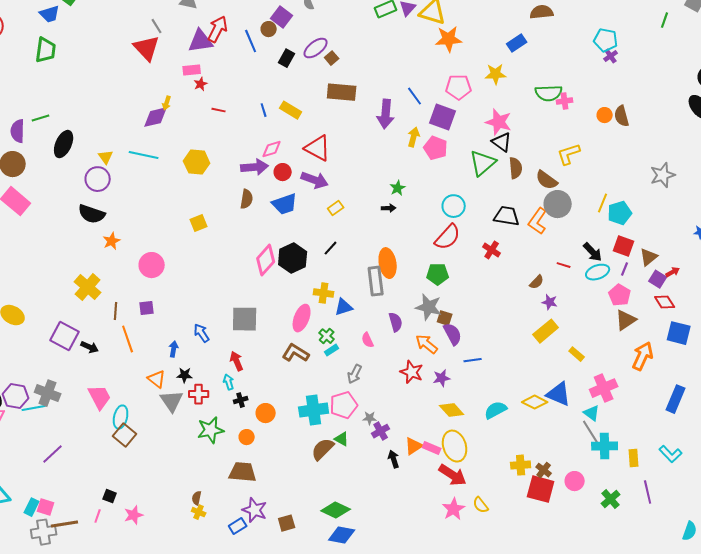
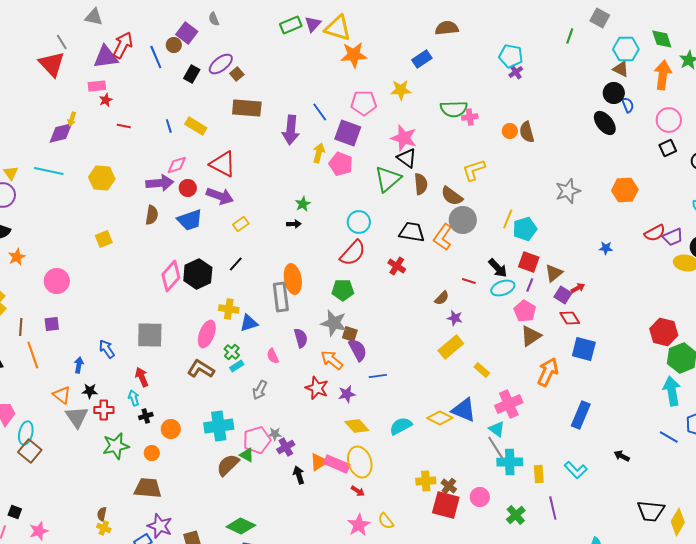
pink pentagon: (344, 405) -> (257, 440), moved
pink rectangle: (432, 448) -> (337, 464), size x1.4
red arrow: (453, 475) -> (358, 491), size x0.5

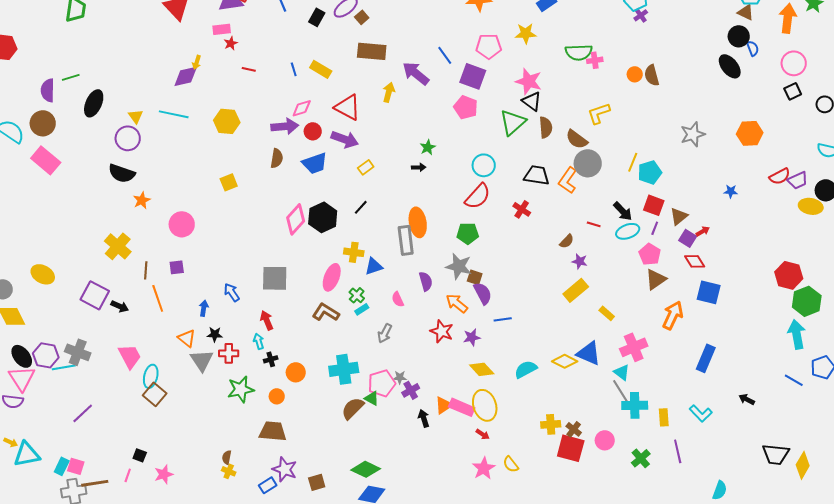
purple arrow: (291, 130) -> (416, 73), turned 124
yellow arrow: (319, 153) -> (389, 92), moved

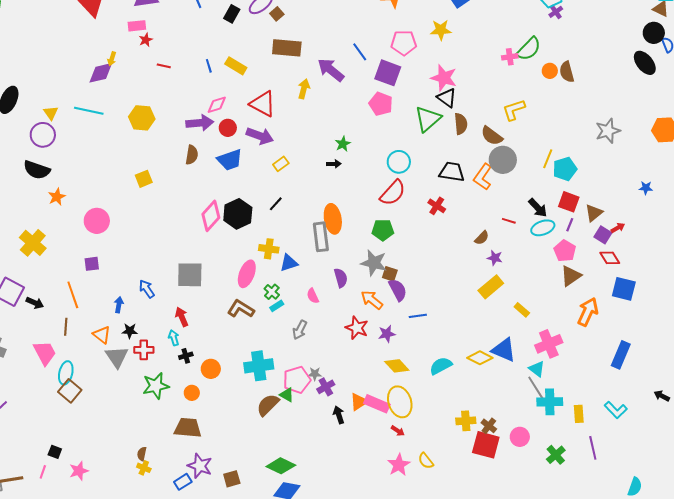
green semicircle: (579, 52) -> (529, 49), moved, turned -44
brown line: (146, 270) -> (66, 327), moved

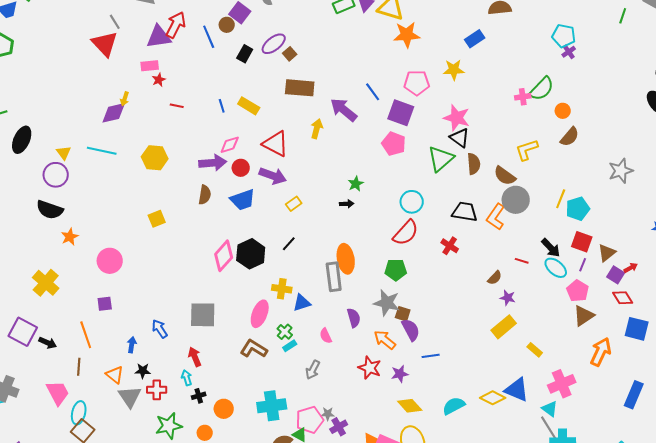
brown semicircle: (567, 72) -> (570, 137), moved, turned -125
cyan ellipse: (543, 228) -> (556, 268), turned 60

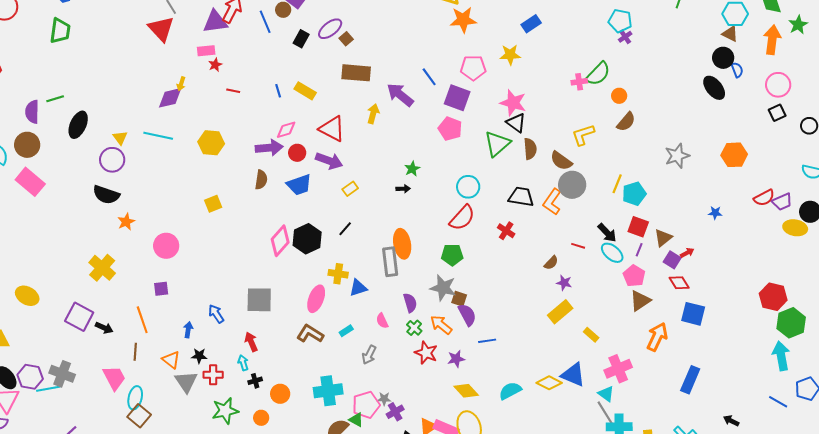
green cross: (285, 332) -> (414, 328), moved

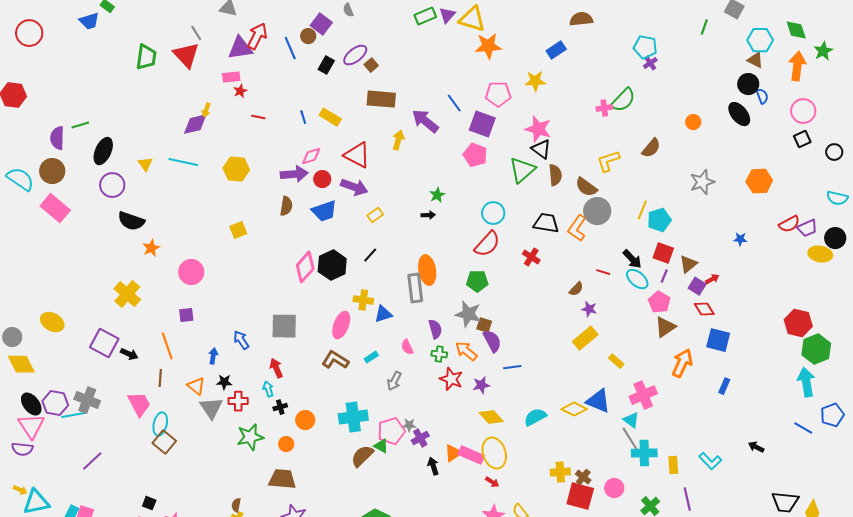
green trapezoid: (60, 31) -> (146, 57), moved
orange circle: (619, 96) -> (693, 122), moved
purple circle: (112, 160) -> (112, 185), moved
green cross: (414, 328) -> (439, 354), turned -35
blue rectangle: (690, 380) -> (724, 386), moved, size x0.6

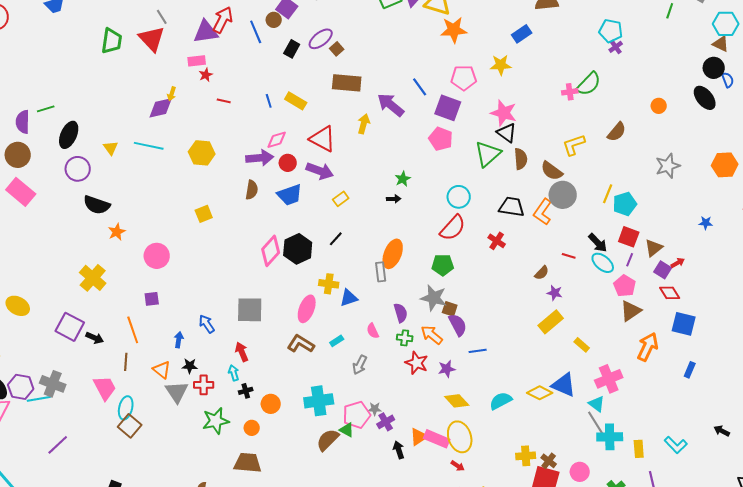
orange ellipse: (427, 270) -> (393, 254), turned 32
gray rectangle: (415, 288) -> (381, 272), size x0.7

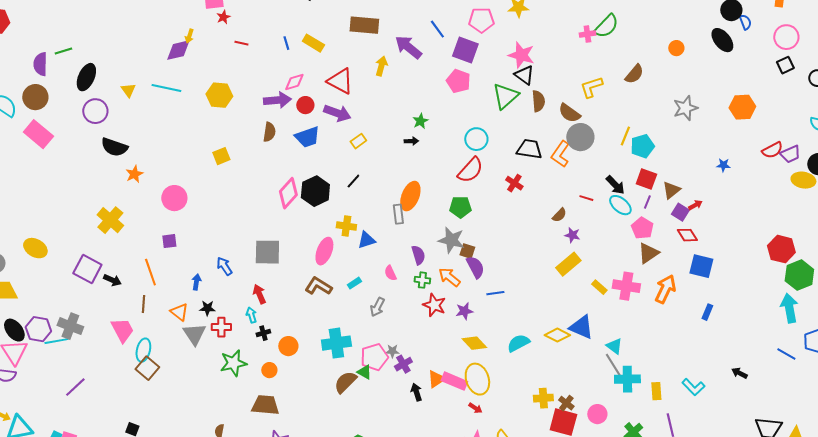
pink cross: (609, 379) -> (626, 286), moved, turned 32

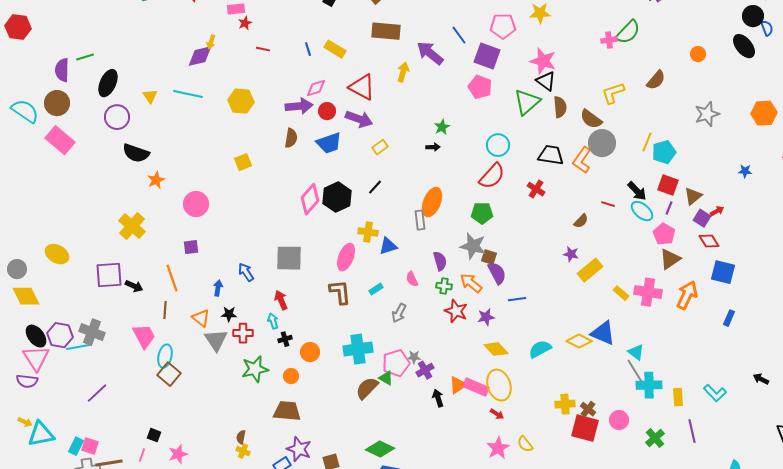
purple star: (572, 235) -> (571, 254), moved
purple square: (87, 269) -> (109, 275), turned -32
brown L-shape: (318, 286) -> (340, 292), turned 52

